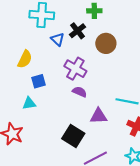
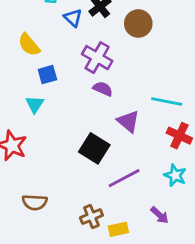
yellow semicircle: (25, 59) -> (29, 45), turned 114
cyan triangle: (29, 103) -> (35, 104), turned -48
purple triangle: (99, 116) -> (128, 121), turned 42

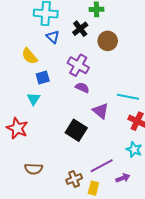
blue triangle: (73, 18) -> (53, 37), moved
purple line: (124, 178) -> (102, 166), moved
purple arrow: (160, 215) -> (123, 178), turned -64
yellow rectangle: (118, 229) -> (93, 188), turned -64

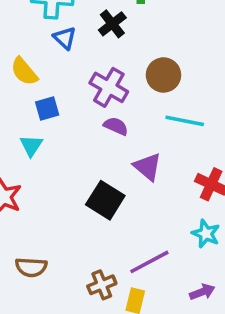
brown circle: (108, 41) -> (163, 75), moved
cyan line: (128, 97) -> (185, 121), moved
purple arrow: (123, 178) -> (202, 292), moved

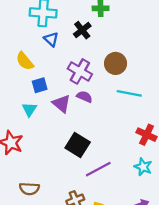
purple triangle: (148, 167) -> (62, 104), moved
purple line: (149, 262) -> (98, 169), moved

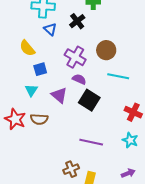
purple triangle: (62, 104) -> (59, 95), moved
black square: (78, 145) -> (89, 100), moved
purple line: (98, 169) -> (91, 142), turned 40
brown semicircle: (29, 189) -> (39, 119), moved

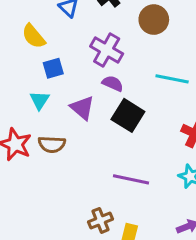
brown circle: (106, 50) -> (154, 20), moved

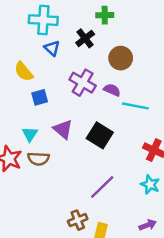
purple semicircle: (113, 83) -> (112, 90), moved
cyan triangle: (40, 100) -> (30, 134), moved
purple line: (131, 179) -> (102, 187), turned -56

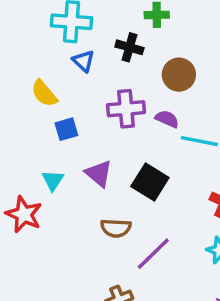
black cross: (85, 38) -> (129, 47), turned -36
purple cross: (83, 83) -> (126, 109), turned -35
brown semicircle: (38, 159) -> (116, 228), moved

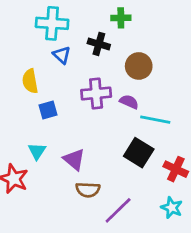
yellow semicircle: (44, 93) -> (30, 81), turned 30
purple triangle: (99, 173) -> (74, 159), moved
black square: (150, 182) -> (139, 153), moved

